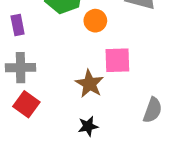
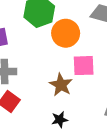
orange circle: (95, 21) -> (66, 33), size x1.5

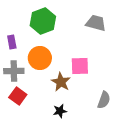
orange circle: (66, 33) -> (40, 58), moved

